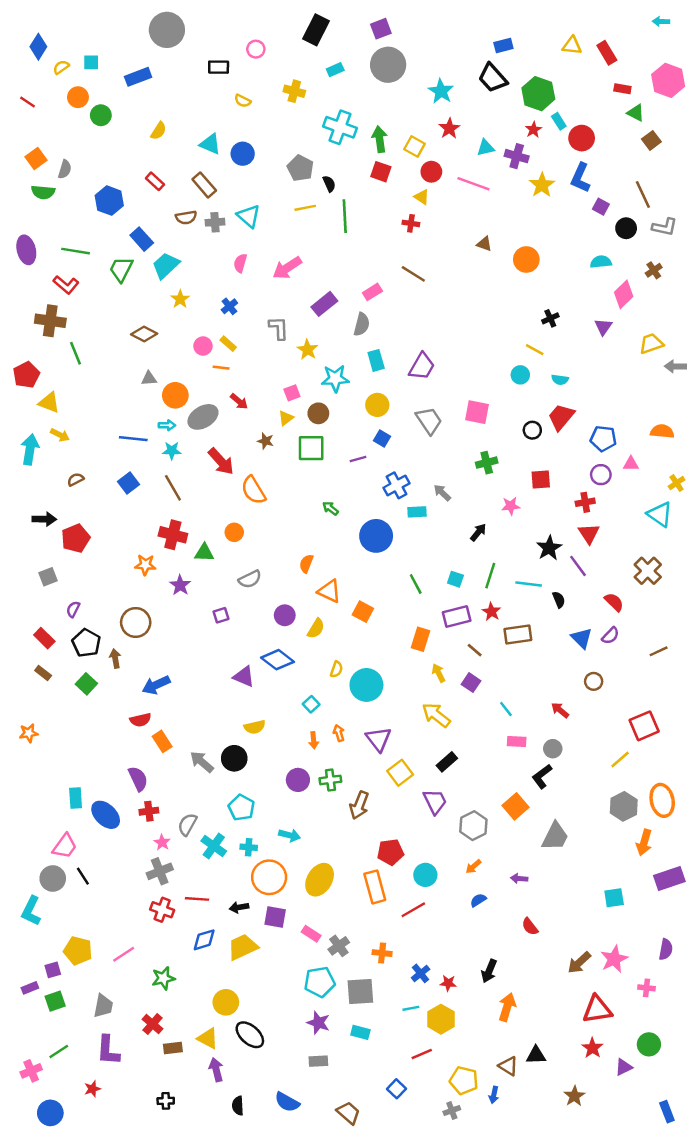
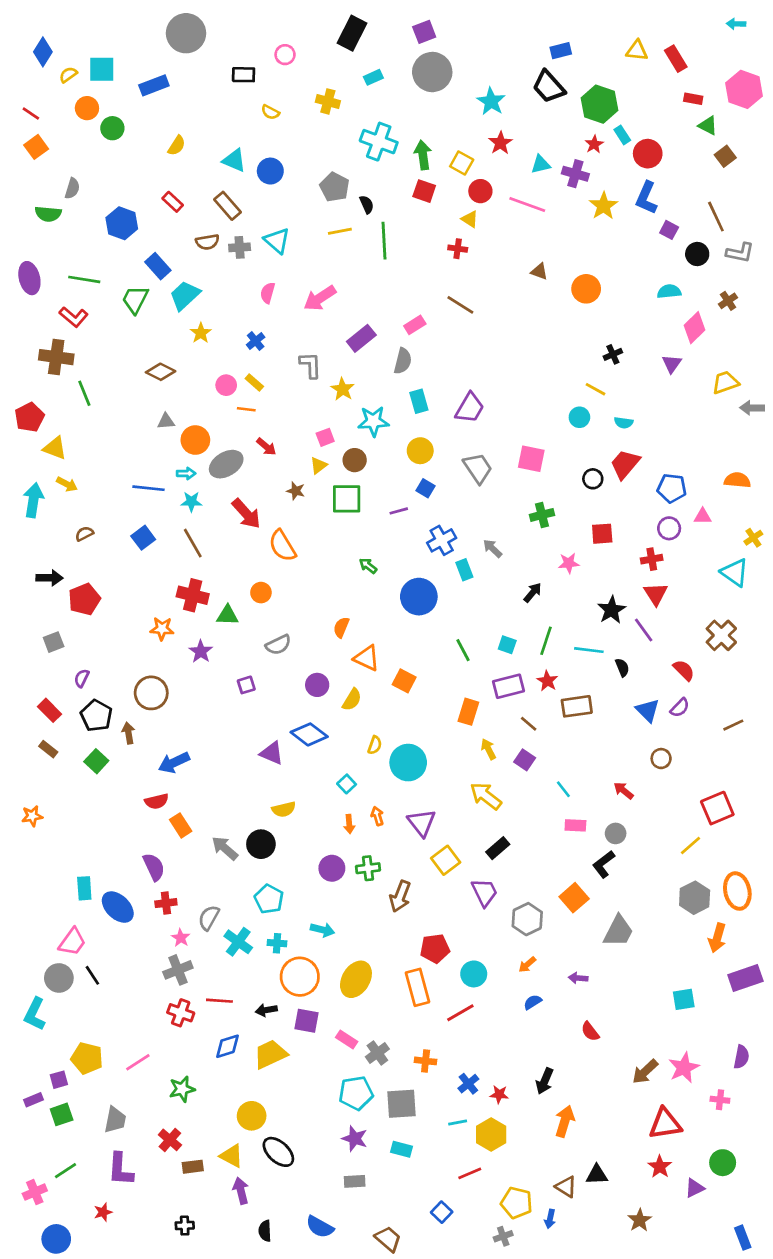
cyan square: (91, 62) -> (102, 69), size x1.5
orange square: (36, 159) -> (36, 147), moved
cyan rectangle: (417, 512) -> (464, 570), turned 72

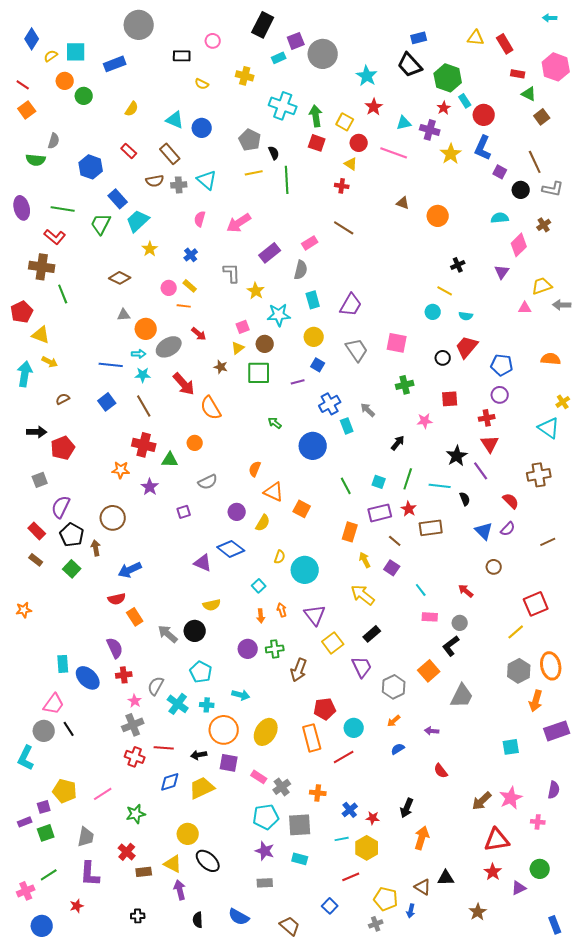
purple square: (424, 32) -> (296, 41), moved
pink triangle: (703, 516) -> (525, 308), moved
brown cross: (721, 635) -> (539, 475), turned 35
purple semicircle: (82, 678) -> (61, 507), size x1.6

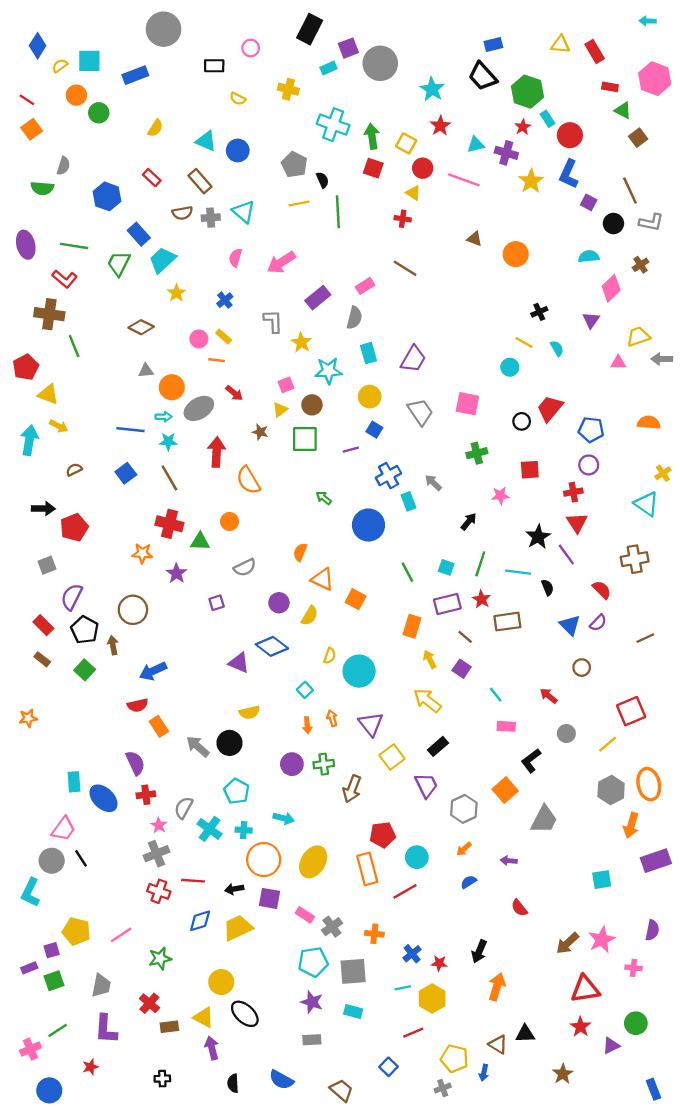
cyan semicircle: (466, 316) -> (557, 348), moved, turned -128
red arrow: (184, 384) -> (217, 452), turned -135
gray circle: (460, 623) -> (566, 733), moved

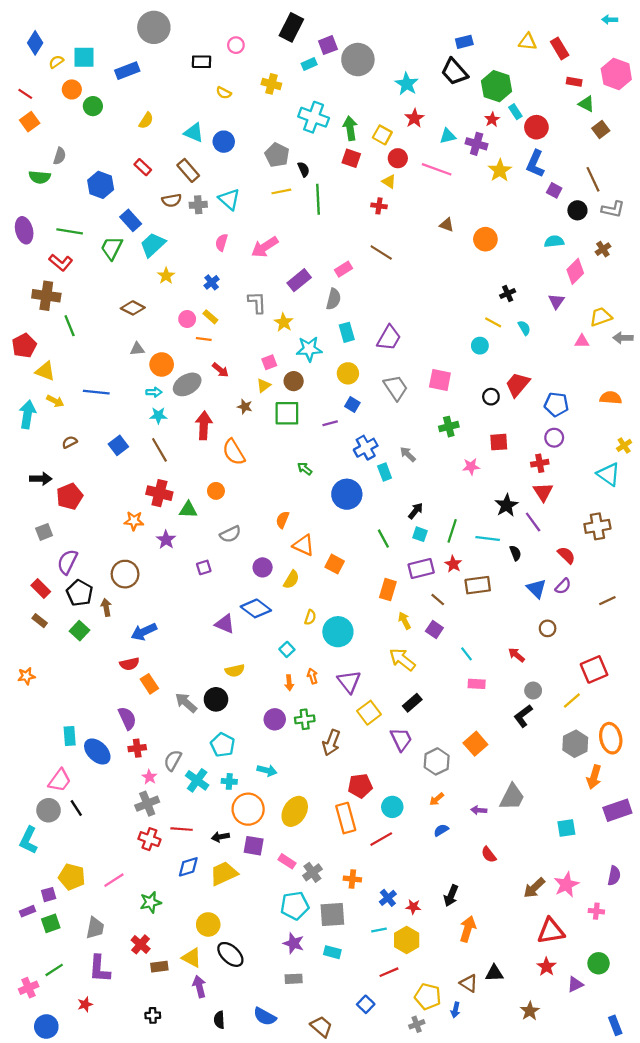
blue line: (131, 430) -> (96, 392), moved
black arrow: (469, 521) -> (416, 511), moved
black L-shape: (531, 761) -> (523, 716), moved
gray trapezoid: (544, 819) -> (512, 797), moved

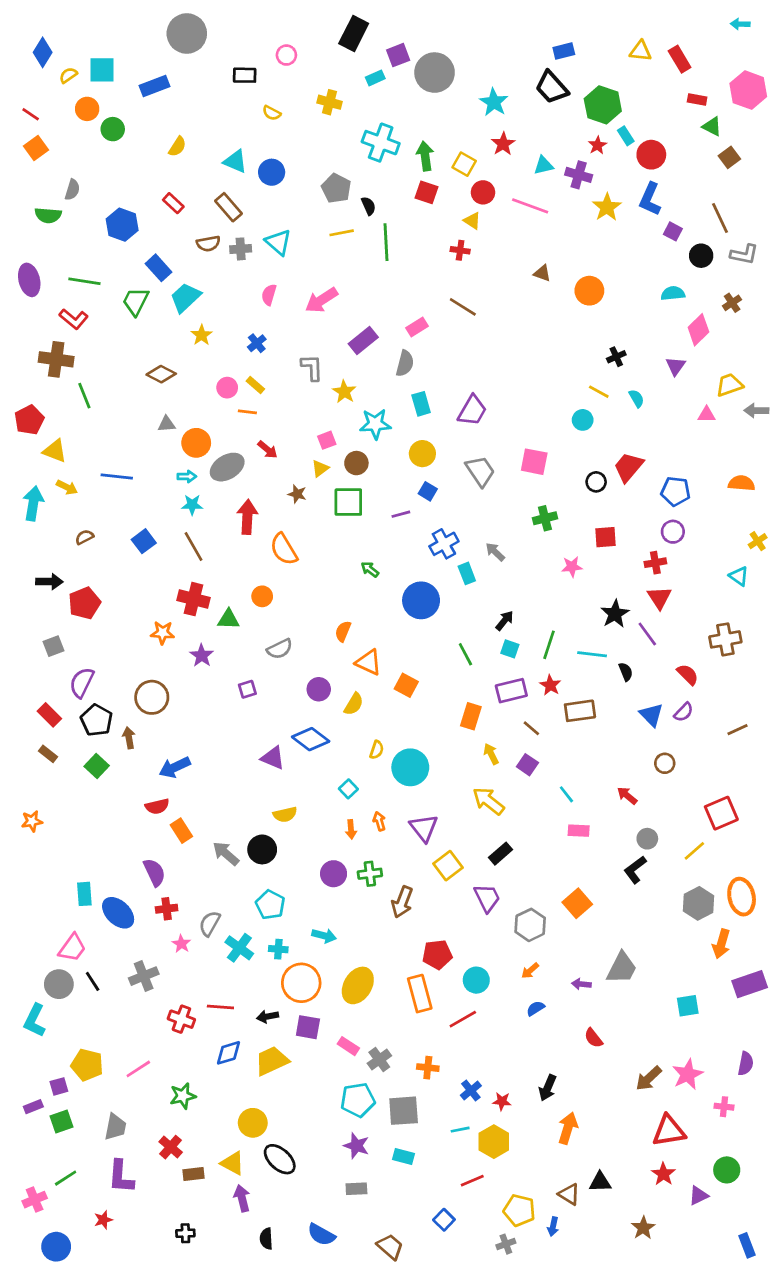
cyan triangle: (609, 474) -> (739, 576), size x0.7
gray cross: (147, 804) -> (144, 976), moved

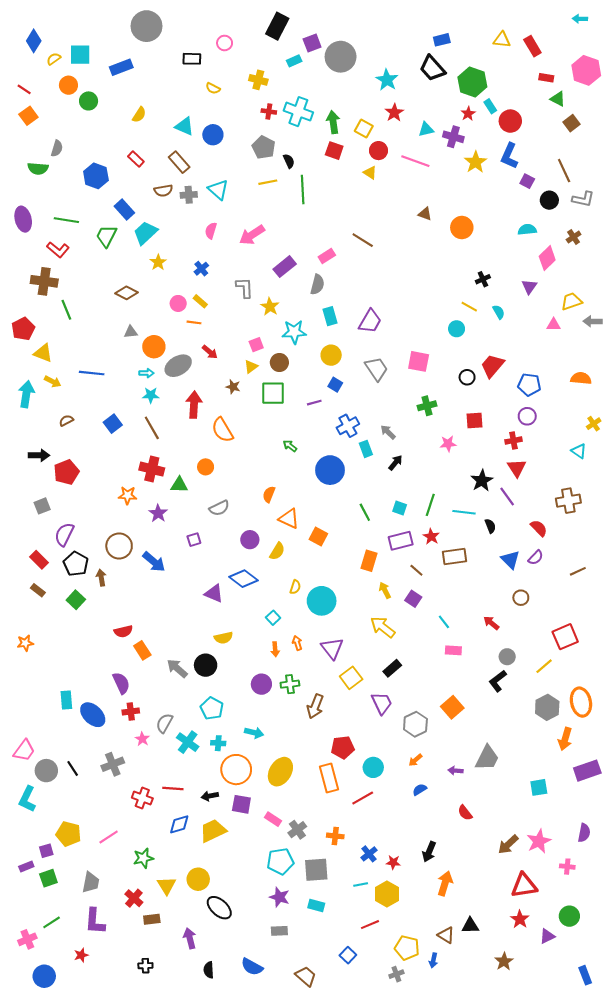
red cross: (460, 250) -> (269, 112), moved
black arrow: (505, 621) -> (395, 463), moved
blue arrow: (175, 767) -> (154, 562), moved, turned -115
pink trapezoid: (72, 948) -> (24, 751), moved
yellow triangle: (233, 1163) -> (167, 886), moved, turned 30

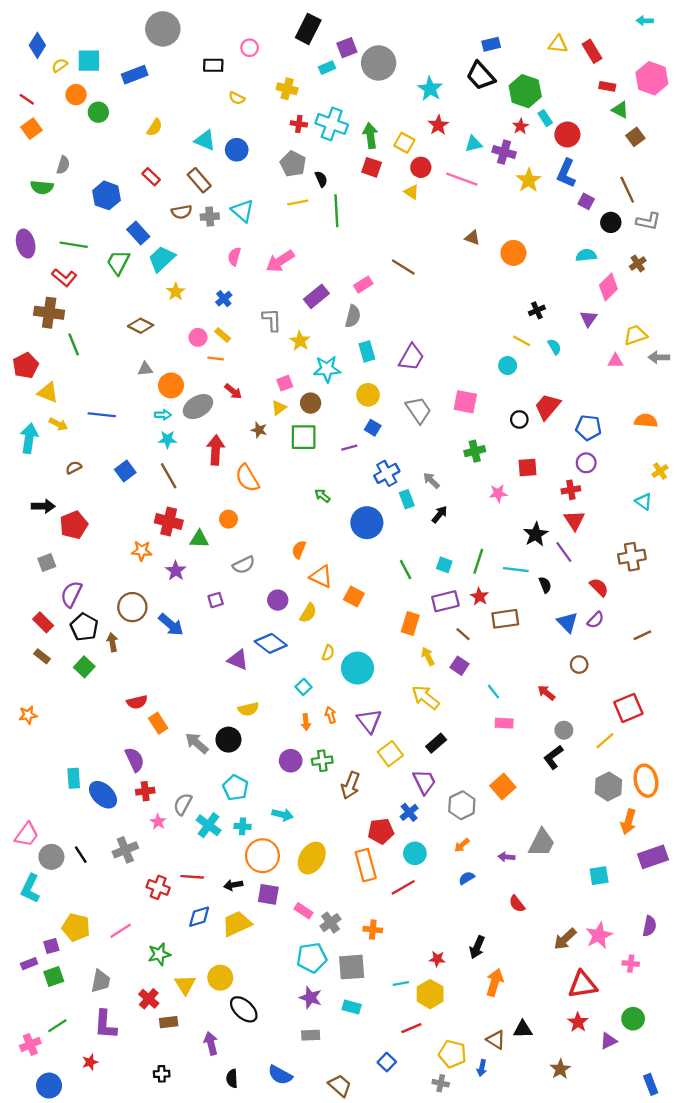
blue cross: (369, 854) -> (409, 812), moved
gray cross: (396, 974) -> (441, 1083), turned 32

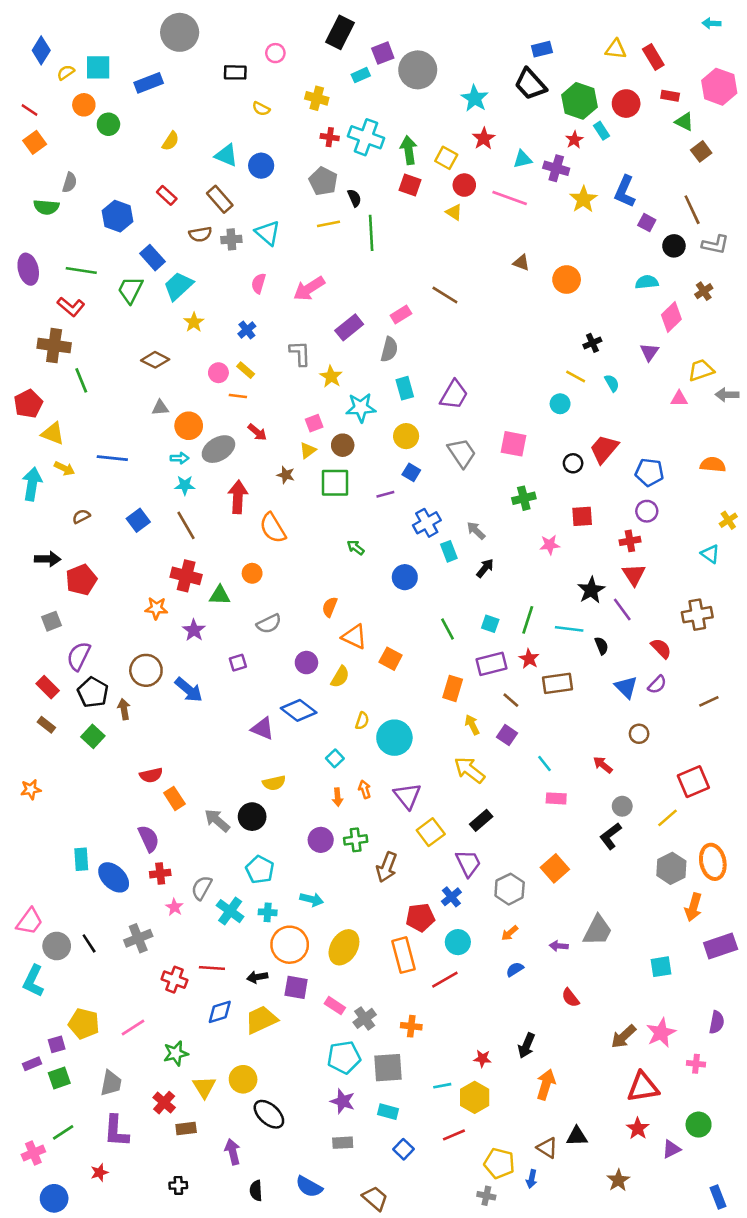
red circle: (567, 134) -> (626, 104), moved
blue circle: (367, 523) -> (405, 577), size x0.7
blue square: (387, 1062) -> (403, 1149), moved

